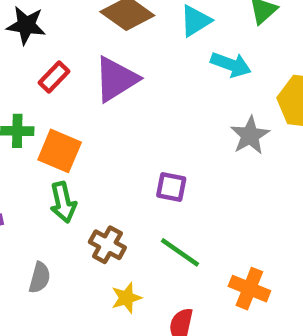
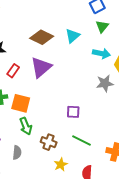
cyan arrow: (231, 65) -> (101, 53), moved
gray star: (250, 135) -> (105, 83), turned 30
gray semicircle: (40, 278) -> (17, 153), moved

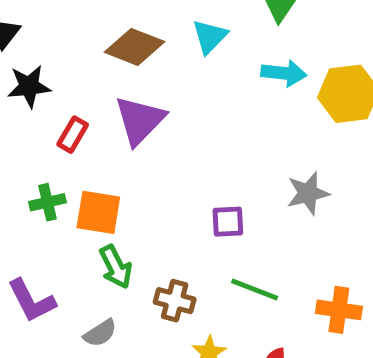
gray star: (105, 83) -> (308, 193), moved
gray semicircle: (17, 153) -> (100, 333), turned 56

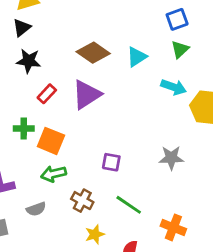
purple square: (228, 222) -> (111, 162), moved
green arrow: (116, 267) -> (54, 174), turned 90

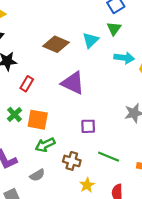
green triangle: (180, 49) -> (114, 28), moved
purple triangle: (86, 95) -> (73, 83), moved, turned -50
green cross: (24, 128) -> (15, 115), turned -32

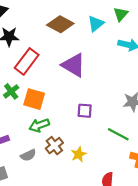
red rectangle: (27, 84) -> (27, 61), size x1.6
green line: (109, 157) -> (118, 134), moved
brown cross: (72, 161) -> (54, 146), moved, turned 30
yellow star: (87, 185) -> (79, 154), moved

